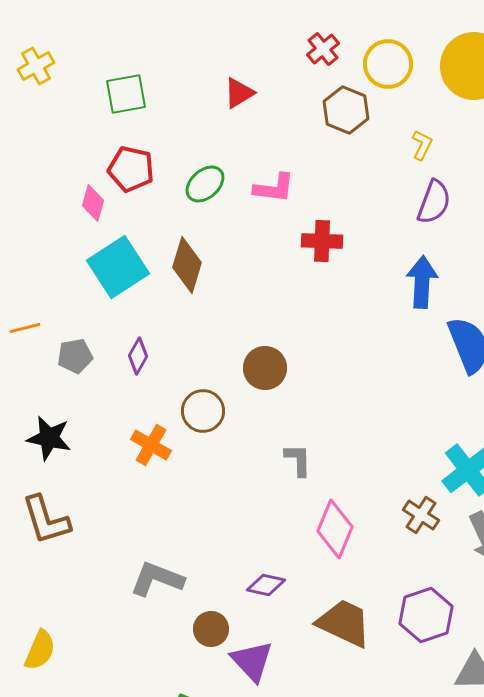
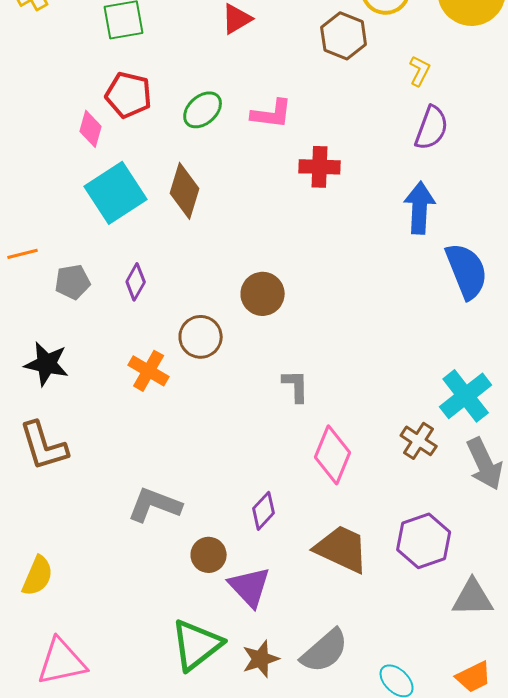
purple diamond: (266, 585) -> (264, 511), turned -60

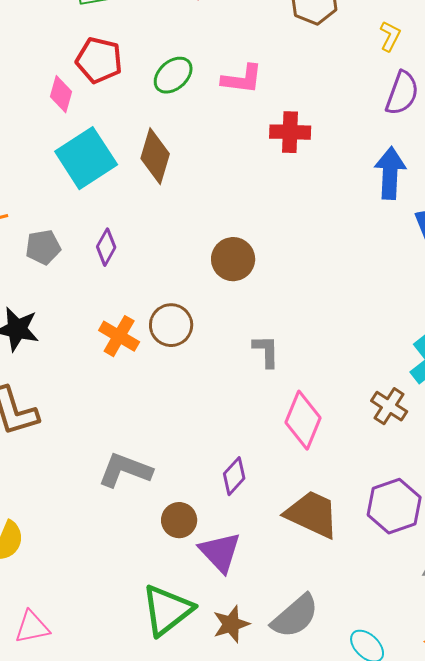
brown circle: (201, 337) -> (171, 325), moved
pink triangle: (62, 662) -> (32, 627), size x0.7

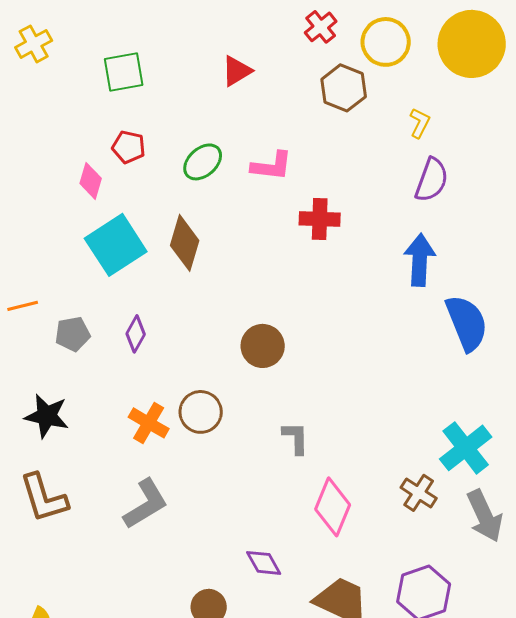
red pentagon: (99, 60) -> (129, 147), size x0.7
gray L-shape: (125, 470) -> (146, 504), moved, turned 128
purple diamond: (234, 476) -> (264, 563), turned -72

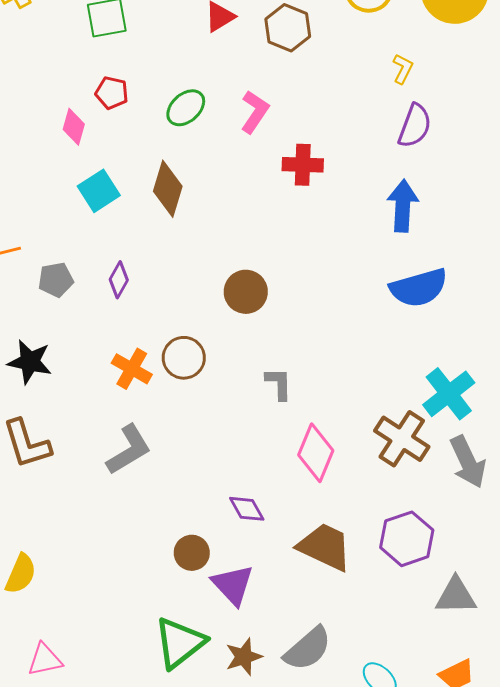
brown hexagon: (344, 88) -> (288, 28), moved
pink L-shape: (272, 166) -> (255, 112), turned -63
cyan square: (116, 245) -> (99, 191), size x0.7
blue semicircle: (467, 323) -> (419, 288), moved, turned 96
brown cross: (419, 493) -> (402, 439), size x1.5

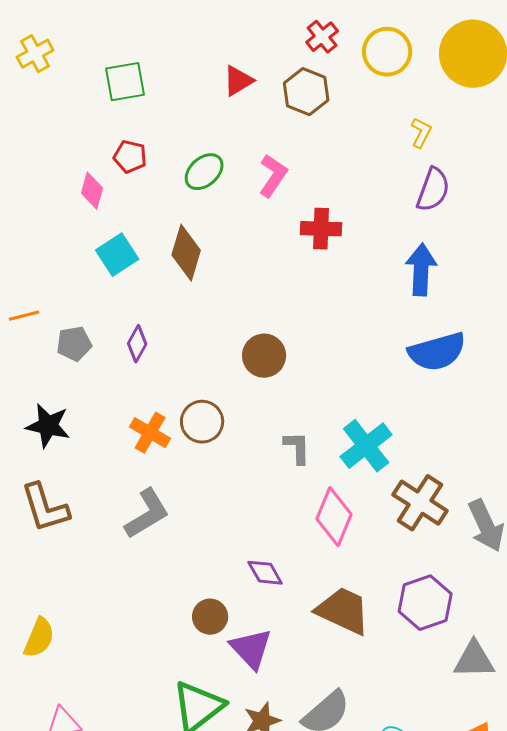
cyan cross: (449, 394) -> (366, 446), moved

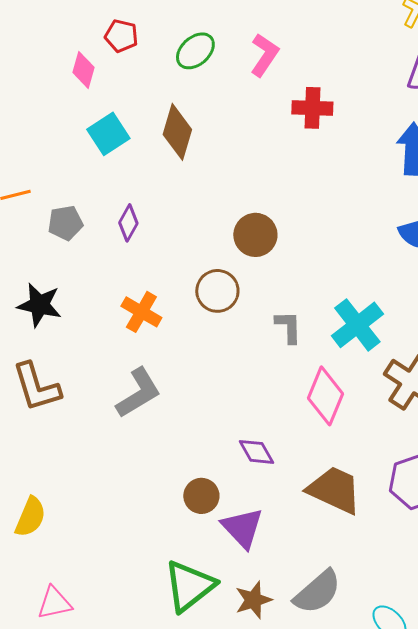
brown circle: (202, 422) -> (217, 291), moved

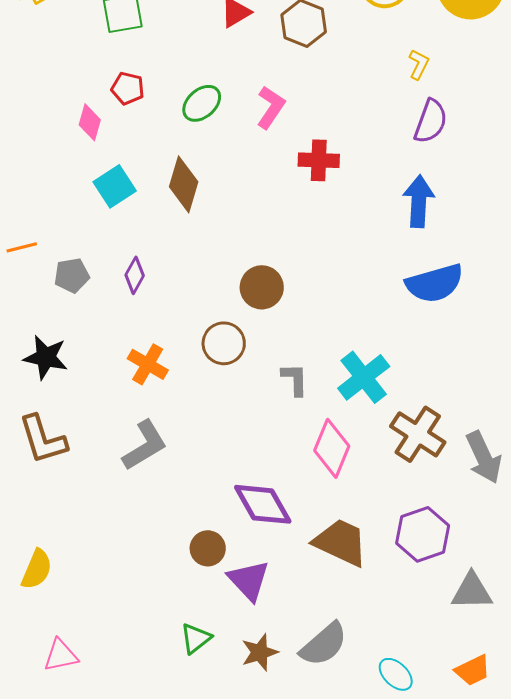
purple diamond: (256, 452) -> (263, 504), size x1.6
green triangle: (189, 586) -> (196, 638), size x0.6

